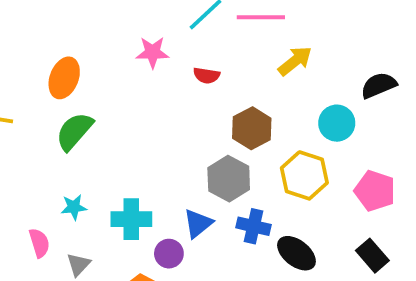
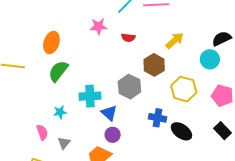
yellow arrow: (295, 61) -> (175, 41), moved
cyan circle: (337, 123) -> (210, 59), moved
gray hexagon: (229, 179) -> (129, 87), moved
cyan cross: (131, 219) -> (90, 96), moved
blue triangle: (198, 223) -> (109, 113), moved, turned -36

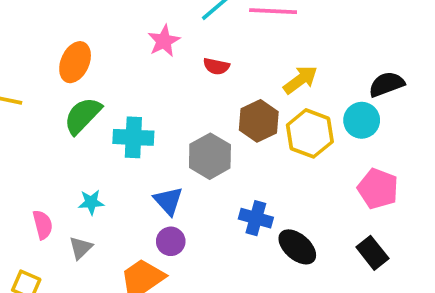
pink star: (99, 26) -> (164, 41), turned -30
yellow hexagon: (184, 89) -> (310, 133), moved
cyan cross: (90, 96) -> (133, 137), moved
cyan star: (60, 112) -> (91, 202), moved

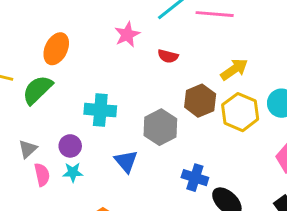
green semicircle: (83, 116) -> (37, 90), moved
cyan star: (91, 202) -> (73, 172), moved
pink semicircle: (43, 225) -> (42, 175), moved
purple circle: (171, 241) -> (70, 146), moved
gray triangle: (81, 248) -> (28, 149), moved

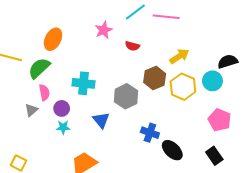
pink semicircle: (42, 175) -> (44, 92), moved

